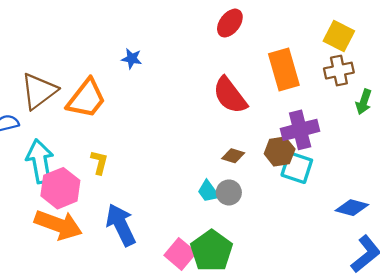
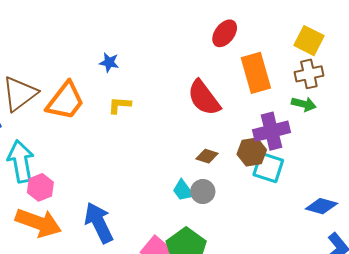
red ellipse: (230, 23) -> (225, 33), moved
green arrow: (364, 102) -> (304, 104), moved, turned -95
yellow L-shape: (99, 162) -> (120, 105), moved, turned -100
pink hexagon: (60, 188) -> (40, 187), size x0.7

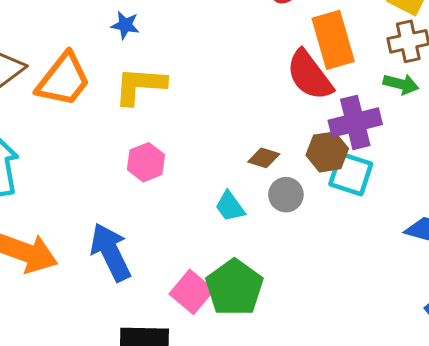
red semicircle: (204, 98) -> (310, 75), moved
yellow L-shape: (120, 105) -> (140, 86), size x1.6
pink hexagon: (40, 187) -> (146, 162), moved
gray circle: (203, 192) -> (286, 195), moved

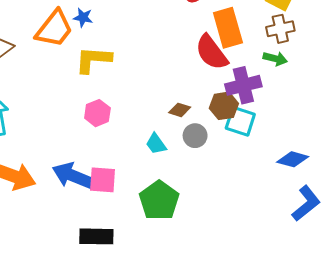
orange trapezoid: (63, 80) -> (54, 29), moved
blue arrow: (111, 252) -> (73, 176), turned -42
pink square: (192, 292) -> (103, 180), moved, turned -36

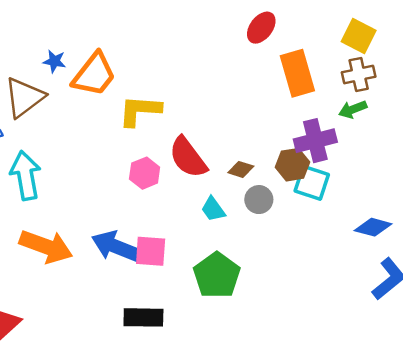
blue star: (83, 17) -> (54, 61), moved
red semicircle: (211, 52) -> (188, 157), moved
green arrow: (275, 59) -> (353, 109), turned 145

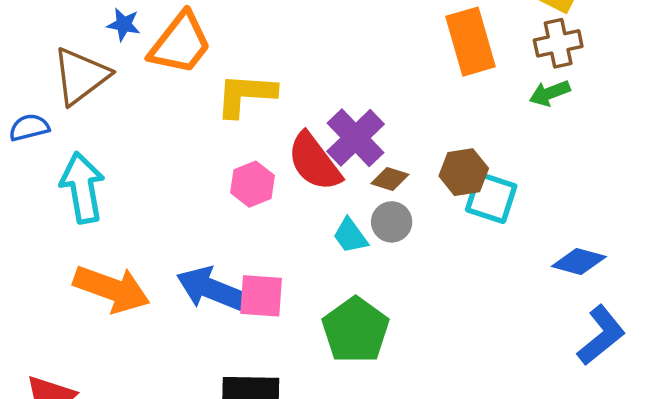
purple cross: (315, 141) -> (356, 138), moved, turned -30
gray circle: (259, 200) -> (392, 222), moved

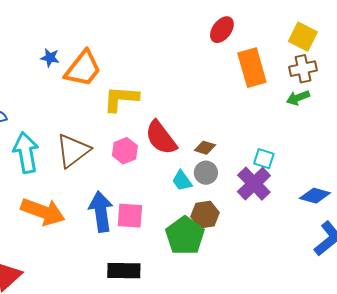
brown triangle: (81, 76) -> (73, 151), moved
purple cross: (356, 138) -> (254, 184), moved
brown hexagon: (464, 172) -> (205, 215), moved
cyan square: (491, 198) -> (264, 159), size x0.7
blue arrow: (211, 289) -> (101, 212), turned 60

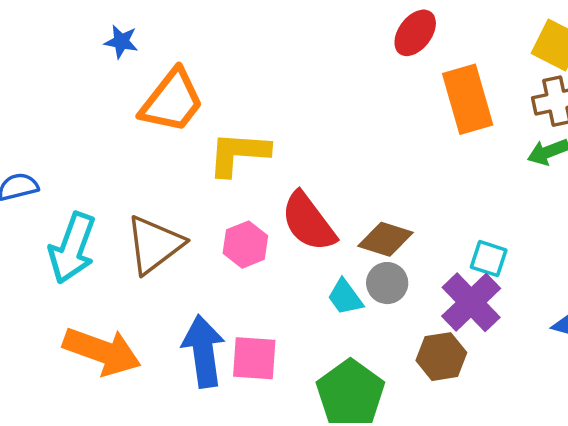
blue star: (50, 58) -> (121, 42), moved
brown diamond: (205, 148) -> (385, 239), size x1.4
cyan arrow: (26, 153) -> (72, 248), turned -150
brown hexagon: (205, 215) -> (441, 357), moved

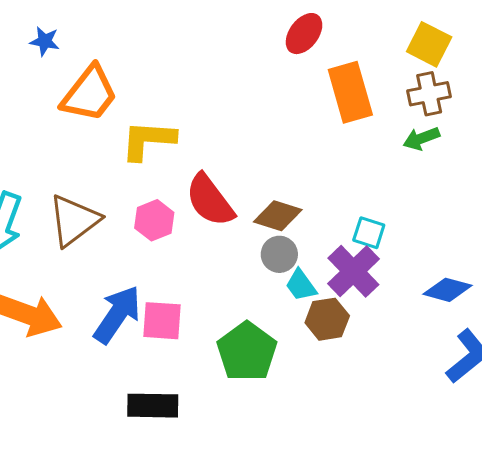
cyan trapezoid: (345, 297) -> (301, 285), moved
blue arrow: (203, 351) -> (117, 315), turned 42

